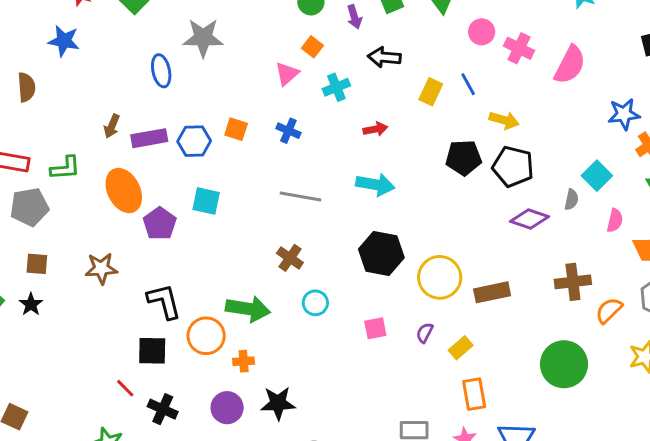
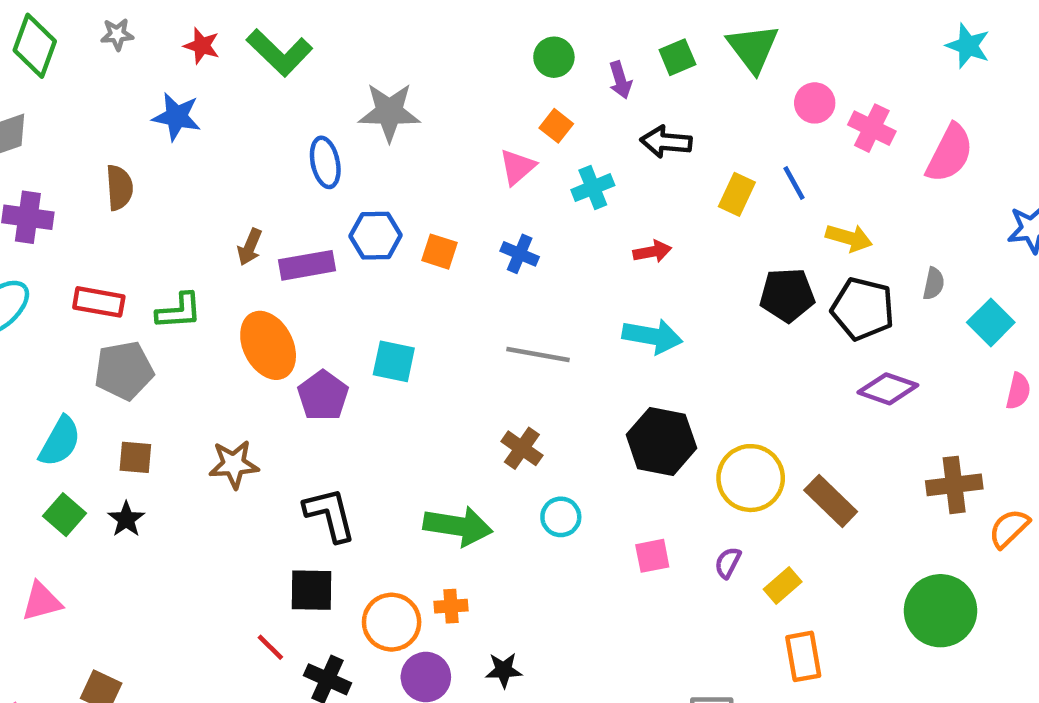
blue hexagon: (194, 141) -> (376, 236), moved
gray semicircle: (571, 200) -> (934, 284), moved
brown rectangle: (492, 292) -> (831, 501), turned 56
orange circle: (206, 336) -> (392, 622), moved
black star: (278, 403) -> (504, 670), size x0.7

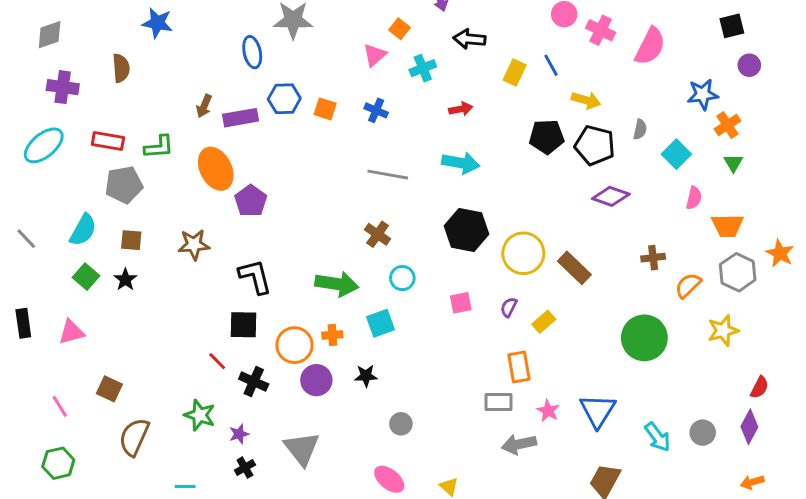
cyan square: (394, 361) -> (380, 323), moved, turned -32
brown cross: (954, 485) -> (653, 258), size x0.7
orange rectangle: (803, 656) -> (519, 367), moved

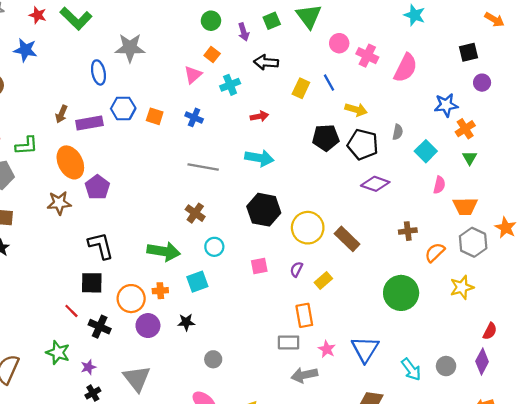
brown star: (194, 245) -> (59, 203), moved

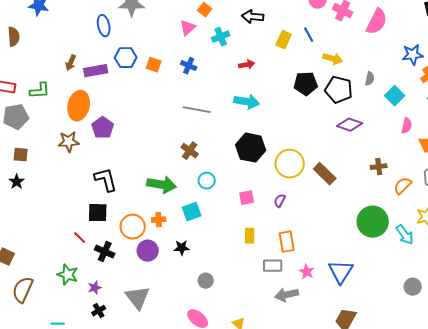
orange ellipse: (70, 162) -> (79, 106), turned 40
yellow rectangle: (323, 281) -> (250, 236), moved, turned -49
cyan arrow: (411, 369) -> (405, 235), moved

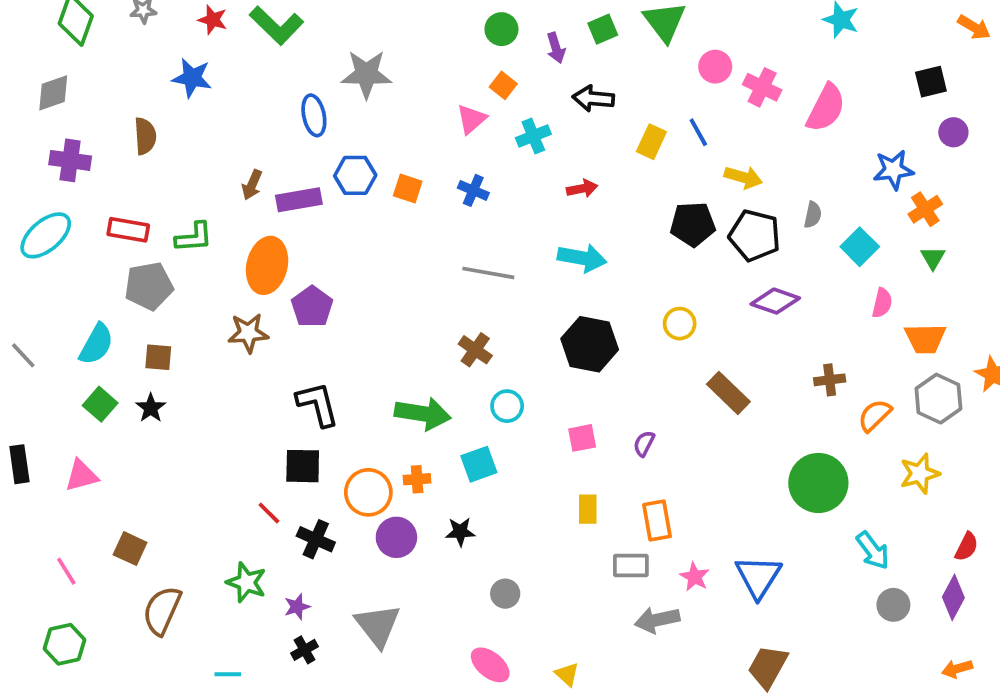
yellow circle: (290, 164) -> (680, 324), moved, size x0.6
cyan arrow: (405, 235) -> (873, 550), moved

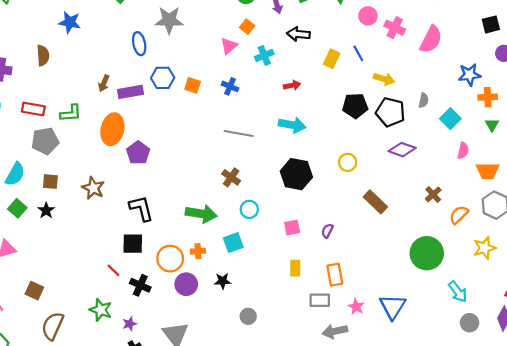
orange cross: (925, 209) -> (488, 97), turned 30
brown star: (248, 333) -> (93, 188), moved, turned 30
brown cross: (830, 380) -> (433, 194), turned -35

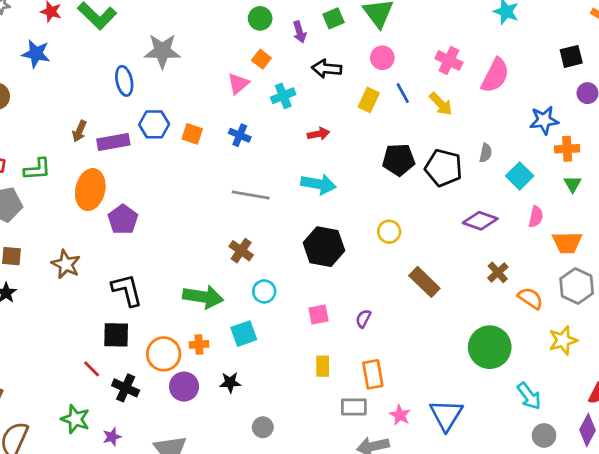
pink circle: (368, 16) -> (382, 58), moved
yellow arrow: (384, 79) -> (441, 104), moved, turned 30
purple diamond: (402, 150) -> (480, 221), moved
orange semicircle: (459, 215) -> (530, 298), turned 78

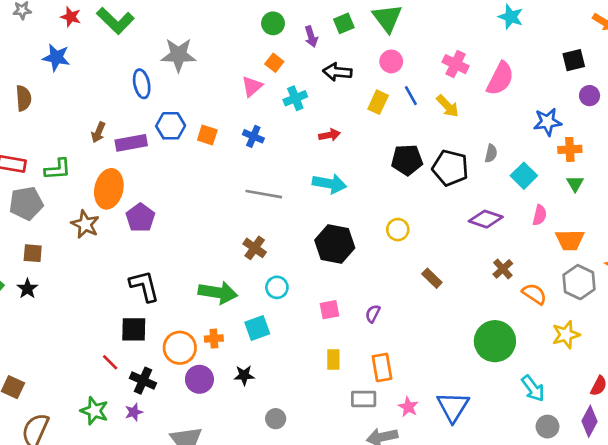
brown star: (66, 264) -> (85, 224), moved
brown rectangle: (424, 282) -> (432, 278), size x0.7
purple star: (112, 437) -> (134, 412), moved

